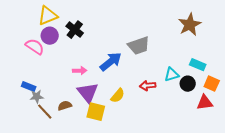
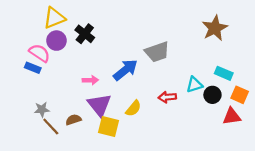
blue rectangle: (29, 87) -> (33, 68), moved

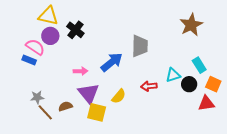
yellow triangle: (54, 18) -> (48, 16), turned 35
gray trapezoid: (157, 52) -> (140, 46), turned -70
cyan rectangle: (224, 73) -> (199, 65), turned 35

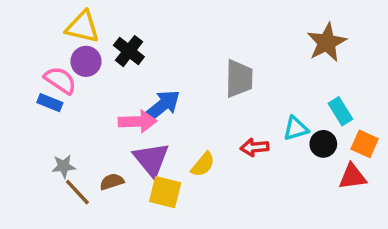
blue arrow: (112, 62) -> (162, 106), moved
pink arrow: (80, 71) -> (138, 122), size x1.5

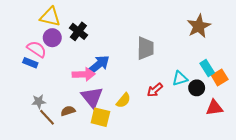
orange square: (365, 144) -> (220, 77), moved, turned 35
red arrow: (254, 147) -> (155, 90), turned -35

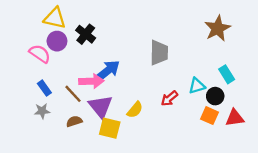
blue rectangle: (30, 63) -> (44, 88), moved, turned 32
orange square: (220, 77) -> (209, 116), moved, turned -35
brown line: (47, 117) -> (73, 94), moved

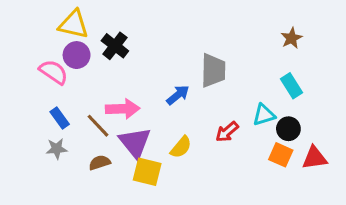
brown star: (217, 28) -> (292, 38), size x0.6
blue arrow: (107, 71) -> (178, 95), moved, size x0.7
cyan rectangle: (227, 74) -> (292, 86), moved

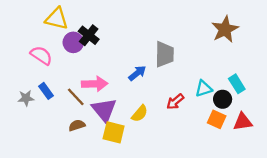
brown star: (292, 38) -> (225, 29), size x1.6
purple circle: (77, 55) -> (73, 42), moved
cyan rectangle: (292, 86) -> (237, 84), moved
gray star: (57, 149) -> (26, 98), moved

